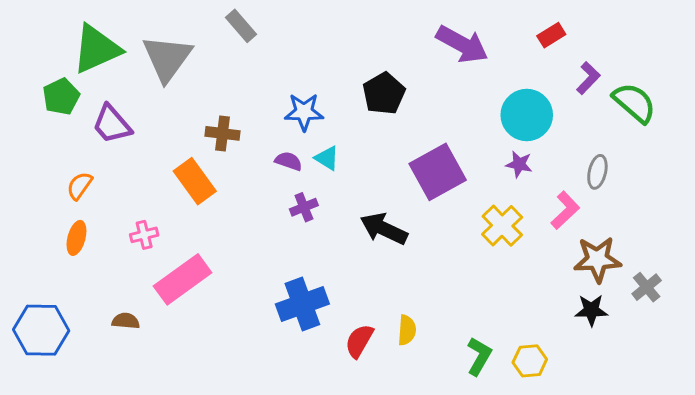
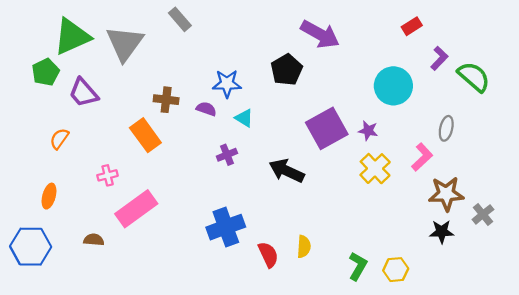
purple arrow: (462, 44) -> (320, 34), moved
purple semicircle: (289, 161) -> (206, 109), moved
purple star: (519, 164) -> (368, 131), moved
orange ellipse: (76, 238) -> (49, 196), moved
red semicircle: (359, 341) -> (268, 255), turned 125

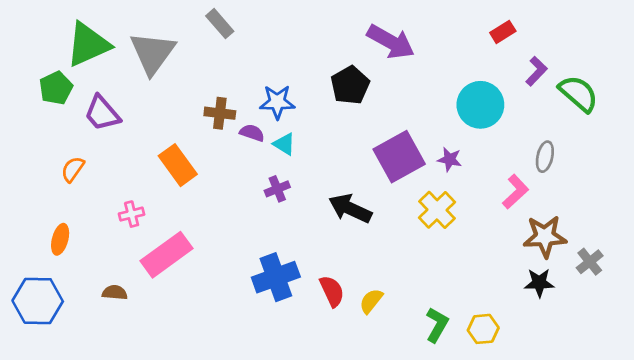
brown cross: (166, 100) -> (220, 113), moved
cyan triangle: (244, 118) -> (284, 144), moved
yellow cross: (375, 169) -> (437, 210), moved
yellow semicircle: (304, 247) -> (371, 301), turned -145
red semicircle: (268, 255) -> (332, 291), moved

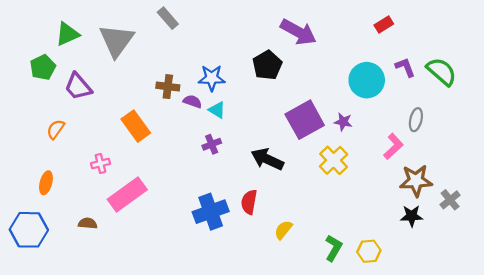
green triangle: (88, 45) -> (67, 34), size x0.7
purple L-shape: (536, 71) -> (405, 67), moved, turned -65
red semicircle: (332, 291) -> (249, 202), moved, turned -145

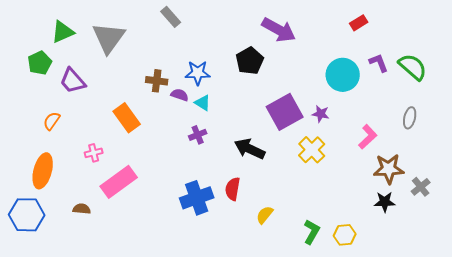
gray rectangle: (168, 18) -> (171, 17), moved
gray ellipse: (416, 120) -> (410, 118), moved
orange ellipse: (46, 183) -> (43, 171), size x1.6

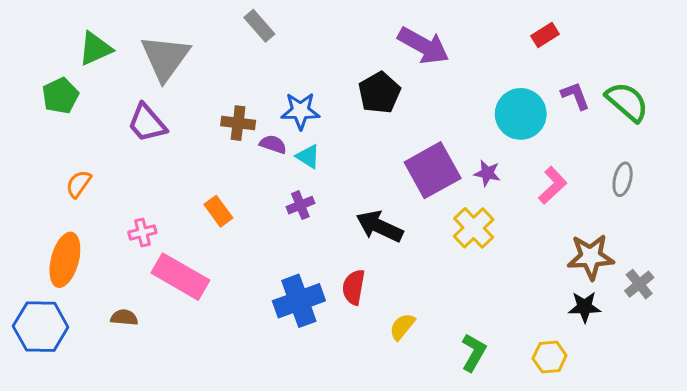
purple trapezoid: (73, 81) -> (147, 123), moved
orange rectangle: (127, 118) -> (218, 211), moved, size x0.7
pink L-shape: (368, 137) -> (553, 185), moved
pink rectangle: (119, 182) -> (180, 277), turned 66
yellow hexagon: (345, 235) -> (550, 357), moved

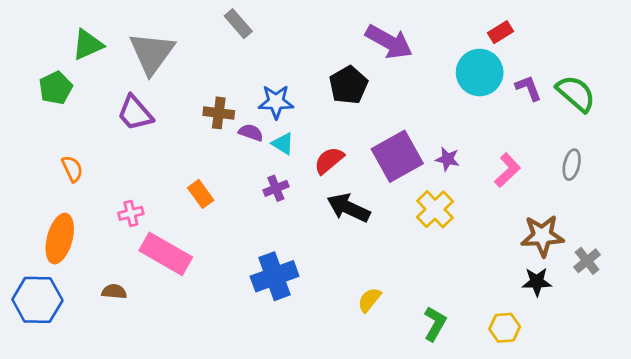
cyan circle: (521, 114) -> (480, 73), moved
orange semicircle: (79, 184) -> (72, 169), turned 120
red semicircle: (354, 287) -> (329, 160), moved, turned 40

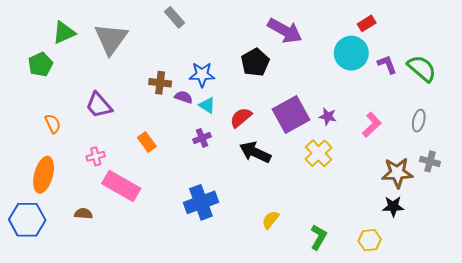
purple trapezoid: (135, 113) -> (99, 105), moved
gray cross: (587, 261) -> (430, 161), moved, turned -36

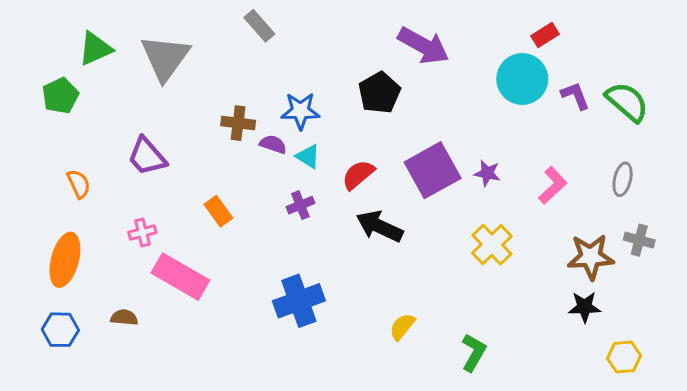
yellow cross: (319, 153) -> (492, 245), moved
blue hexagon: (27, 220) -> (60, 330), moved, size x0.7
yellow hexagon: (370, 240) -> (624, 357), moved

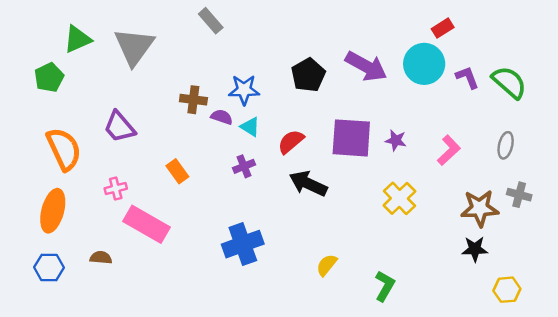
purple arrow: (423, 46) -> (366, 66), moved
purple square: (433, 170) -> (351, 138), turned 33
orange semicircle: (79, 184) -> (64, 149), size x1.8

